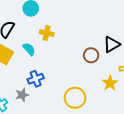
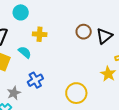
brown circle: (91, 55) -> (84, 32), moved
gray star: (22, 95) -> (14, 93), moved

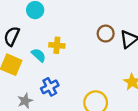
yellow cross: (40, 34) -> (57, 45), moved

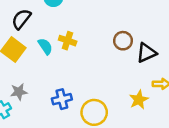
blue cross: (50, 87) -> (62, 99), moved

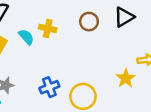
brown circle: (123, 41) -> (89, 22), moved
black triangle: (147, 53) -> (124, 17), moved

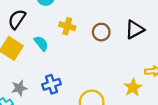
yellow cross: (48, 28) -> (67, 26), moved
blue cross: (49, 87) -> (51, 84), moved

